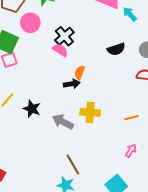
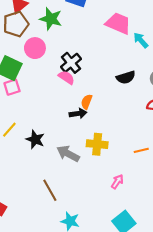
pink arrow: (131, 151) -> (117, 182), moved
brown line: (73, 165) -> (50, 190), moved

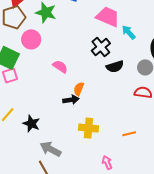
black cross: (71, 63) -> (101, 47), moved
gray arrow: (68, 154) -> (51, 149), moved
pink arrow: (117, 182) -> (107, 163), turned -56

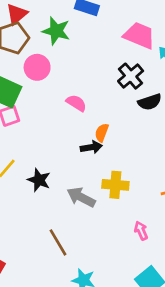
gray arrow: (51, 149) -> (81, 197), moved

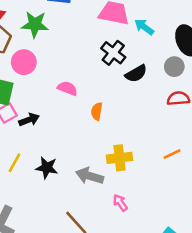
black arrow: (91, 147) -> (29, 120), moved
pink arrow: (141, 231) -> (120, 203), moved

